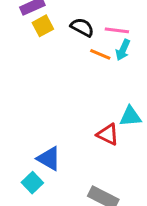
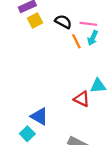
orange line: (100, 54) -> (76, 41), turned 40

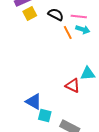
cyan arrow: (93, 38) -> (83, 30), turned -96
cyan square: (27, 134) -> (45, 116), moved, turned -32

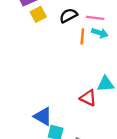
black semicircle: (56, 15) -> (68, 16), turned -56
orange line: (68, 33) -> (82, 36), turned 32

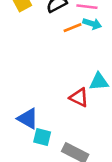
orange line: (82, 36) -> (72, 28), turned 63

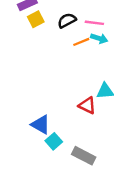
cyan square: (42, 137) -> (54, 141), turned 35

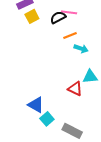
pink line: (94, 23) -> (69, 12), moved
cyan arrow: (99, 38) -> (81, 49), moved

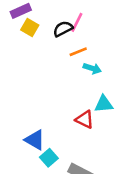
pink line: (69, 12) -> (77, 22), turned -70
yellow square: (32, 16) -> (30, 28), turned -32

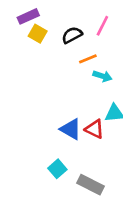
pink line: (77, 22) -> (102, 26), moved
blue triangle: (35, 140) -> (71, 129), moved

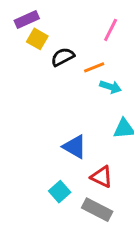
black semicircle: (72, 35) -> (63, 57), moved
red triangle: (94, 129) -> (102, 177), moved

